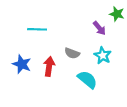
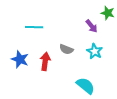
cyan semicircle: (87, 80) -> (86, 86), moved

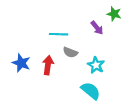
cyan line: (34, 27) -> (59, 34), moved
cyan star: (95, 51) -> (96, 65), moved

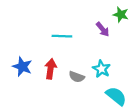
gray semicircle: (70, 52) -> (77, 77), moved
cyan semicircle: (91, 91) -> (116, 96), moved

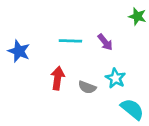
purple arrow: (103, 29) -> (105, 42), moved
blue star: (22, 67) -> (19, 51), moved

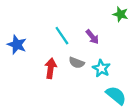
cyan line: (70, 41) -> (62, 36), turned 54
gray semicircle: (87, 87) -> (77, 63), moved

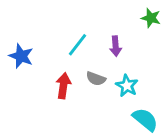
cyan line: (62, 36) -> (78, 45), turned 72
purple arrow: (92, 37) -> (116, 46), turned 35

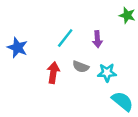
cyan star: (127, 86) -> (107, 73), turned -30

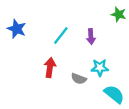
blue star: (17, 48) -> (17, 29), moved
gray semicircle: (81, 67) -> (79, 79), moved

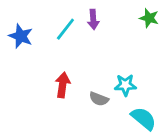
cyan line: (61, 35) -> (65, 29), moved
purple arrow: (91, 37) -> (93, 19), moved

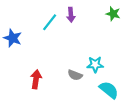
blue star: (21, 36) -> (13, 38), moved
red arrow: (63, 85) -> (36, 79), moved

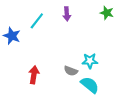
cyan line: (50, 22) -> (37, 21), moved
cyan semicircle: (109, 90) -> (90, 85), moved

